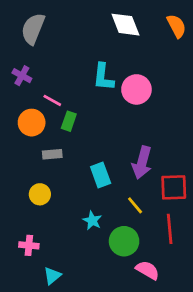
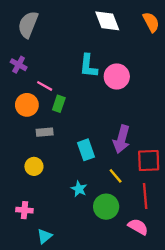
pink semicircle: (147, 270) -> (138, 227), moved

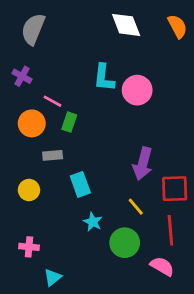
cyan rectangle: (86, 150) -> (80, 184), moved
yellow circle: (34, 166) -> (29, 190), moved

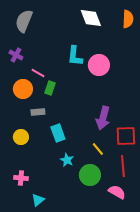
orange semicircle: (177, 26) -> (128, 19), turned 30

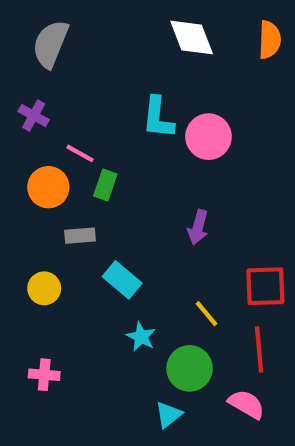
purple arrow: (103, 118) -> (198, 227), moved, size x0.7
cyan rectangle: (58, 133) -> (122, 280), turned -30
cyan triangle: (38, 200) -> (168, 415), moved

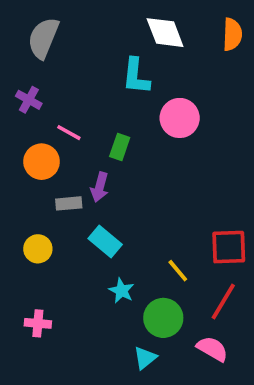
cyan L-shape: (158, 118) -> (136, 76), moved
green rectangle: (105, 185) -> (120, 147), moved
purple arrow: (198, 227) -> (100, 187), moved
red line: (259, 349) -> (223, 302), turned 36

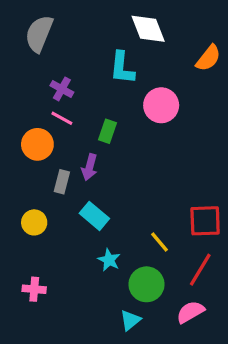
orange semicircle: (232, 34) -> (208, 58), moved, turned 36
purple cross: (29, 100) -> (62, 89), moved
gray rectangle: (69, 203) -> (62, 182), turned -70
pink semicircle: (212, 349) -> (190, 312), turned -60

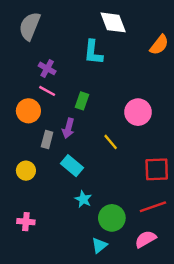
pink circle: (161, 105) -> (138, 112), moved
yellow line: (160, 242) -> (111, 142), moved
red line: (200, 270) -> (153, 207), turned 40

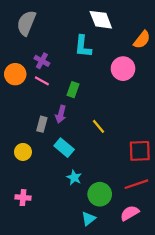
orange circle: (28, 111) -> (15, 74), moved
pink circle: (138, 112) -> (123, 69), moved

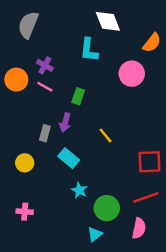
pink semicircle: (130, 213) -> (139, 228), turned 132

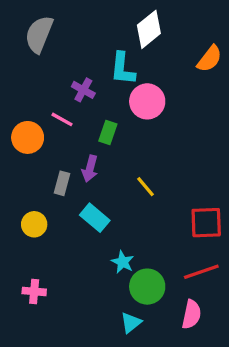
white diamond: (108, 21) -> (149, 29), turned 72
purple cross: (45, 65) -> (83, 90), moved
pink circle: (132, 74) -> (147, 101), moved
orange circle: (16, 80) -> (28, 137), moved
cyan star: (79, 190) -> (123, 262), moved

